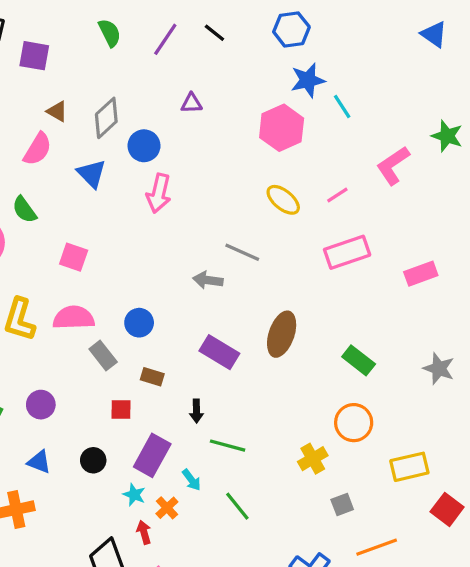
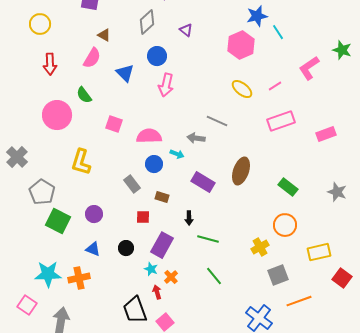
purple triangle: (191, 103) -> (186, 30), turned 40
gray diamond: (106, 118) -> (147, 22), moved
pink semicircle: (74, 318) -> (149, 136), moved
cyan arrow: (191, 480) -> (177, 154), moved, turned -32
gray square: (342, 504) -> (278, 275), size x1.5

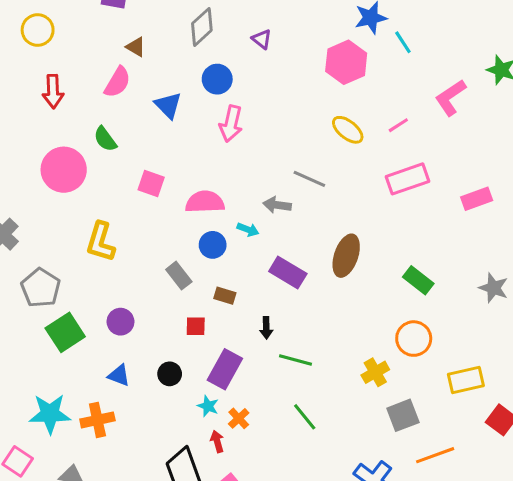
green square: (58, 221) -> (65, 332), turned 30

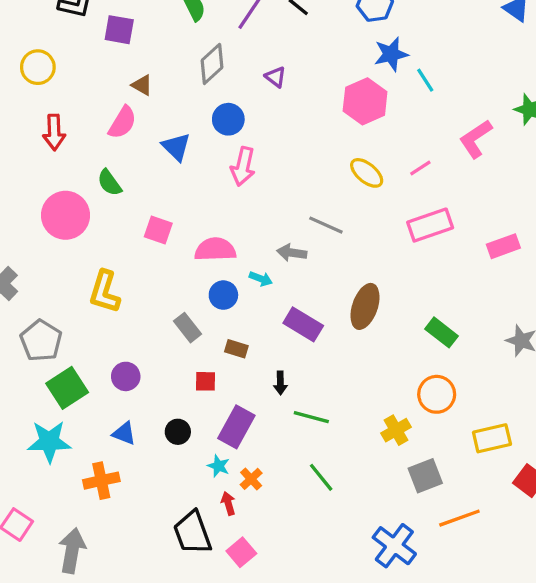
cyan star: (50, 414) -> (49, 442), moved

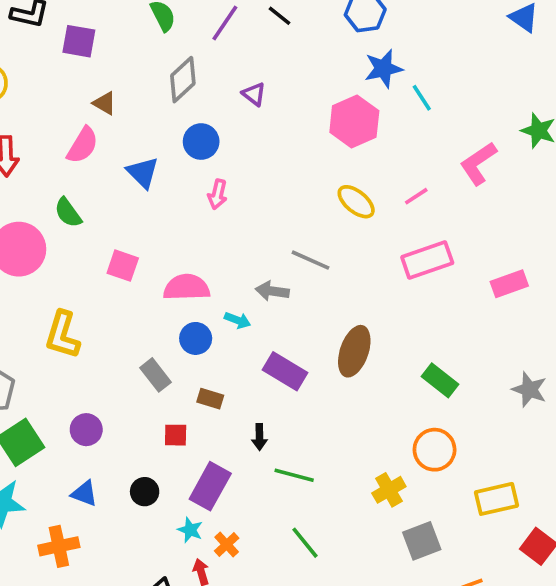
pink arrow: (243, 166) -> (218, 194), size x0.7

